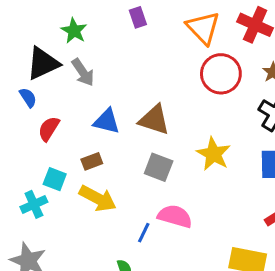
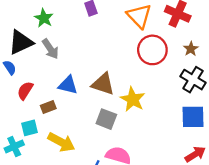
yellow star: (214, 154) -> (133, 99), moved
brown rectangle: (92, 161) -> (48, 107), moved
cyan square: (55, 179) -> (30, 128), turned -35

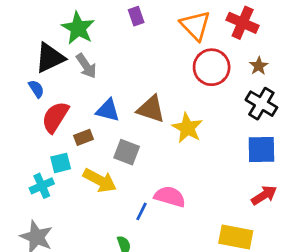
green star: (44, 18) -> (78, 28), size x1.4
red semicircle: (25, 91) -> (55, 117), size x1.4
gray square: (106, 119) -> (127, 152), moved

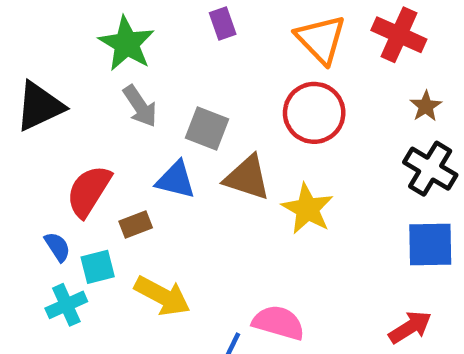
black triangle: (50, 58) -> (40, 106), moved
red circle: (212, 67) -> (314, 113), moved
blue semicircle: (36, 89) -> (57, 247), moved
gray square: (127, 152) -> (207, 128), moved
red arrow: (264, 195) -> (410, 327), moved

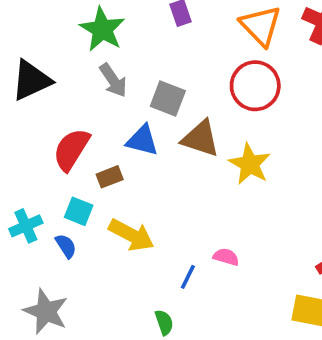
blue semicircle: (57, 247) -> (66, 246), moved
cyan square: (98, 267) -> (79, 211), turned 36
cyan cross: (66, 305) -> (26, 226), moved
pink semicircle: (278, 323) -> (226, 257), size x0.6

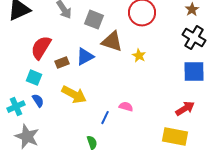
blue triangle: (142, 140) -> (85, 57), moved, turned -42
yellow star: (250, 164) -> (139, 56), size x0.6
cyan square: (79, 211) -> (34, 78), moved
cyan cross: (26, 226) -> (16, 107), moved

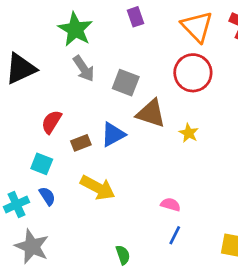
red semicircle: (41, 48) -> (51, 122), size x0.7
blue line: (105, 118) -> (175, 235), moved

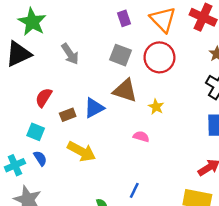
purple rectangle: (135, 17) -> (124, 18), moved
green star: (75, 29) -> (32, 22), moved
gray square: (126, 83) -> (120, 55), moved
pink semicircle: (171, 204) -> (141, 137), moved
blue line: (175, 235) -> (134, 190), moved

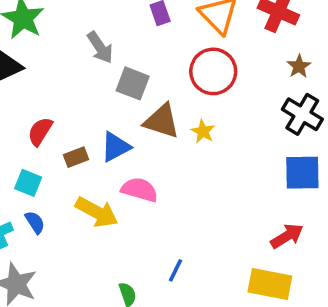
gray arrow: (70, 54) -> (100, 47), moved
gray square: (120, 55) -> (133, 83), moved
yellow star: (156, 107) -> (203, 131), moved
pink semicircle: (141, 137) -> (140, 190), moved, size x1.5

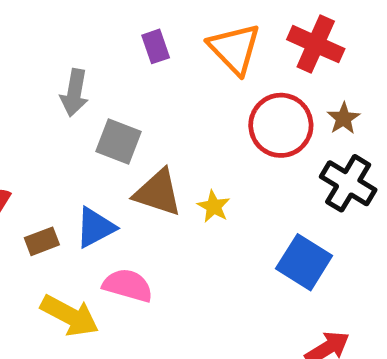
gray arrow: (100, 47) -> (74, 93), turned 44
red circle: (213, 71) -> (281, 125), moved
blue square: (302, 173) -> (304, 262), moved, turned 33

